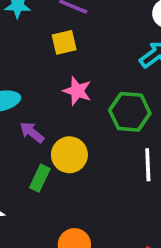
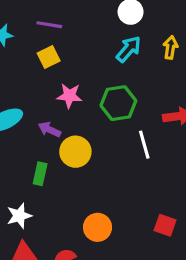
purple arrow: (32, 132) -> (50, 130), moved
green rectangle: (40, 178) -> (40, 174), moved

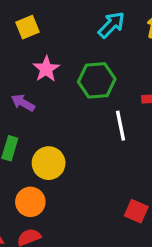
pink star: (69, 96) -> (46, 69), turned 30
yellow circle: (75, 152) -> (49, 163), moved
orange circle: (98, 227) -> (30, 202), moved

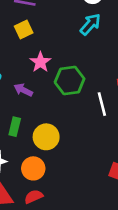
green hexagon: (97, 80) -> (70, 80), moved

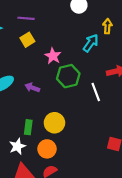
cyan arrow: (90, 24) -> (91, 43), moved
pink star: (40, 62) -> (53, 56), moved
green rectangle: (15, 127) -> (28, 127), moved

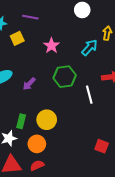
yellow square: (27, 40) -> (17, 38), moved
pink star: (53, 56) -> (51, 46), moved
purple arrow: (32, 88) -> (29, 84), turned -72

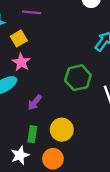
pink star: (51, 46) -> (21, 62), moved
purple arrow: (29, 84) -> (35, 102), moved

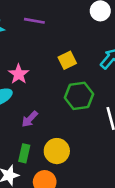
yellow square: (19, 38) -> (67, 60), moved

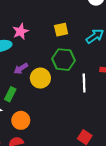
yellow circle: (57, 151) -> (40, 78), moved

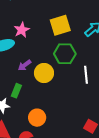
yellow square: (61, 30) -> (60, 25), size x1.5
orange circle: (21, 120) -> (37, 118), moved

